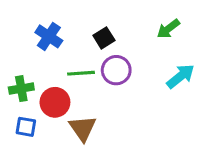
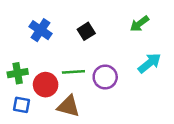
purple circle: (116, 70) -> (105, 77), moved
green line: (81, 73) -> (73, 72), moved
brown triangle: (83, 128) -> (68, 106), turned -40

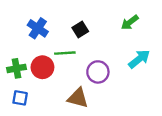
green line: (73, 72) -> (65, 53), moved
red circle: (46, 85) -> (42, 67), moved
brown triangle: (68, 106) -> (78, 98), moved

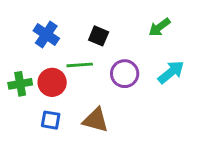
black square: (80, 29) -> (99, 36), turned -35
purple circle: (98, 72) -> (125, 74), moved
blue square: (20, 98) -> (51, 120), moved

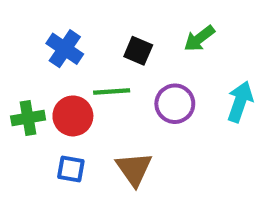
green arrow: (159, 27) -> (199, 38), moved
cyan arrow: (171, 72) -> (240, 102), turned -32
brown triangle: (96, 120) -> (134, 169), turned 40

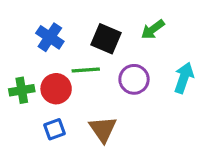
black square: (138, 51) -> (106, 39), size x1.4
blue square: (71, 169) -> (55, 129), turned -30

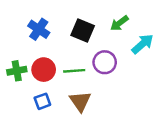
green line: (86, 70) -> (74, 71), moved
cyan arrow: (184, 78) -> (142, 44), moved, turned 30

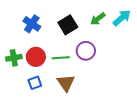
black square: (83, 30) -> (68, 25), turned 36
cyan arrow: (142, 44) -> (122, 18), moved

